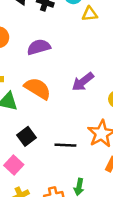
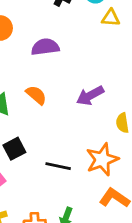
orange semicircle: (38, 89) -> (36, 95), size x0.7

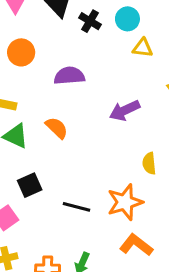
purple arrow: (90, 96) -> (125, 110), moved

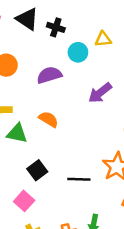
cyan circle: (127, 19) -> (78, 52), moved

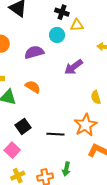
black cross: (56, 27) -> (62, 12), moved

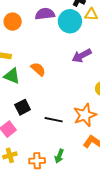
cyan circle: (57, 35) -> (70, 21), size x1.5
purple semicircle: (34, 52) -> (45, 14), moved

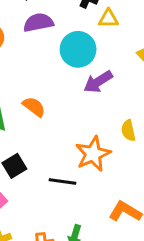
cyan circle: (70, 21) -> (78, 49), moved
orange star: (85, 115) -> (93, 154), moved

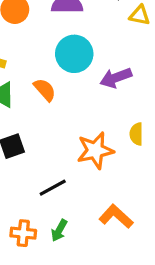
cyan circle: (78, 49) -> (74, 54), moved
black line: (63, 181) -> (53, 188), moved, turned -48

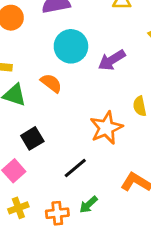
green arrow: (59, 230) -> (88, 205), turned 30

